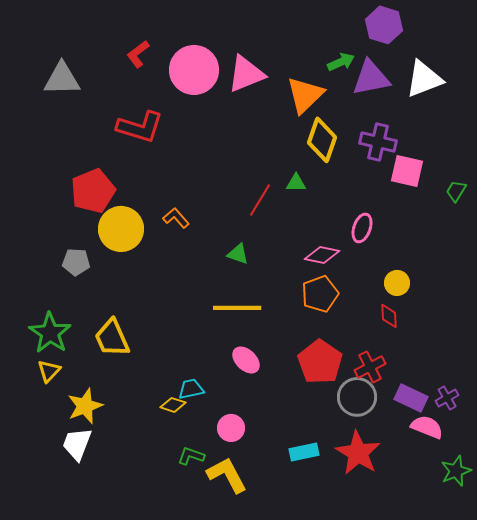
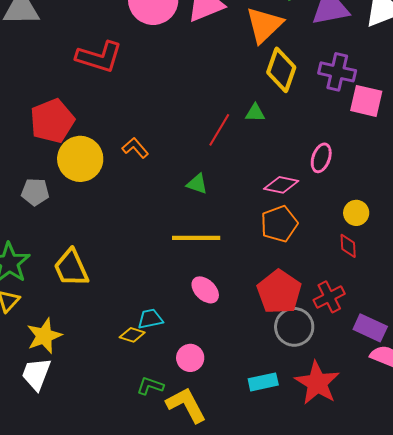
gray circle: (357, 397) -> (294, 327), moved

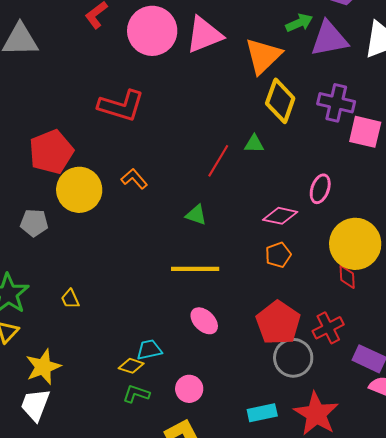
red L-shape: (99, 57) -> (121, 106), moved
yellow circle: (356, 213) -> (355, 244), size x2.0
orange pentagon: (279, 224) -> (278, 255), size x0.7
yellow trapezoid: (71, 268) -> (70, 299), size x0.5
green L-shape: (150, 386) -> (136, 394), moved

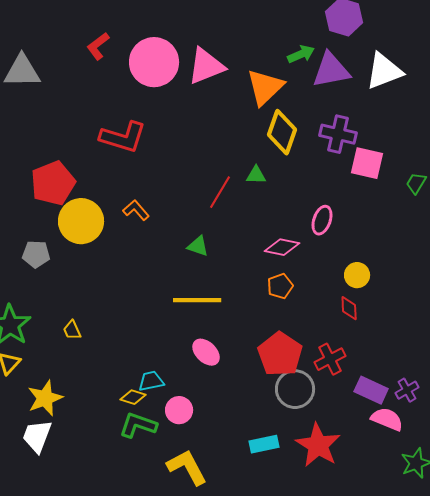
yellow circle: (355, 244) -> (357, 275), size x0.5
pink circle: (189, 389) -> (179, 410), moved
green L-shape: (136, 394) -> (138, 425), size x1.4

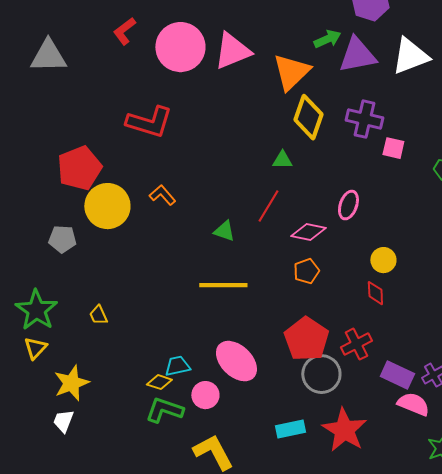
pink square: (367, 163) -> (393, 148), size x0.7
red line: (220, 192) -> (268, 206), moved
pink ellipse: (206, 352) -> (236, 361), moved, size x1.5
white trapezoid: (37, 436) -> (63, 421), size x0.7

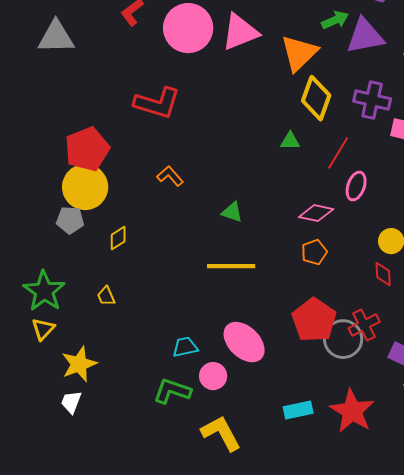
yellow circle: (107, 206) -> (85, 187), moved
red line: (268, 206) -> (338, 153), moved
gray circle: (321, 374) -> (343, 339), moved
yellow diamond: (159, 382) -> (118, 238), moved, turned -50

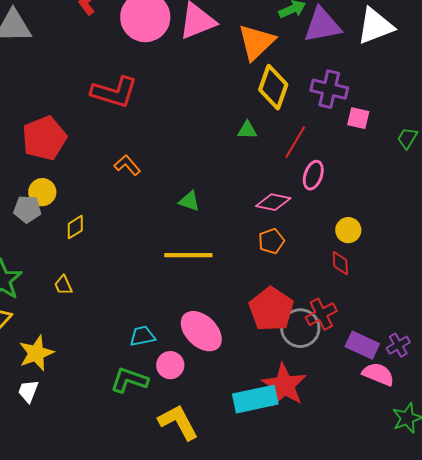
yellow circle: (85, 187) -> (42, 192), moved, size x0.6
cyan rectangle: (298, 410) -> (255, 399), size x1.5
red star: (352, 411) -> (284, 385), moved

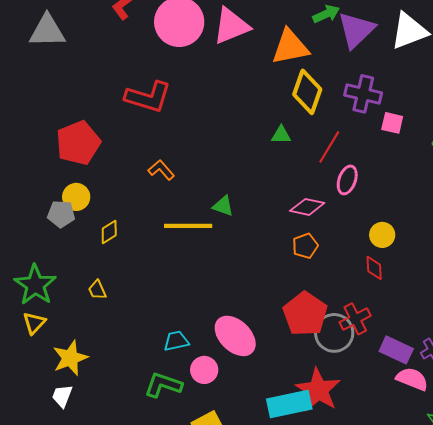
purple triangle: (322, 25) -> (356, 30), turned -33
orange triangle: (256, 42) -> (290, 47), turned 33
yellow line: (188, 255) -> (188, 226), moved

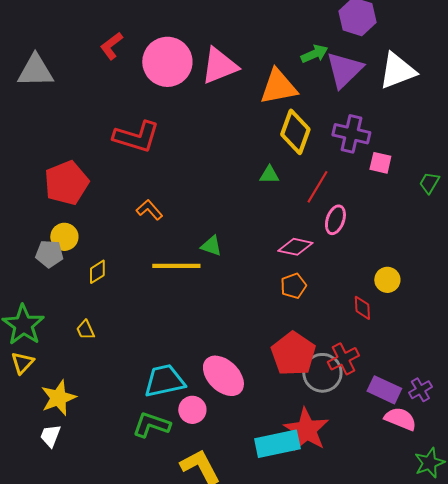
yellow circle: (382, 235) -> (387, 280), moved
cyan trapezoid: (176, 341) -> (164, 381), size x1.6

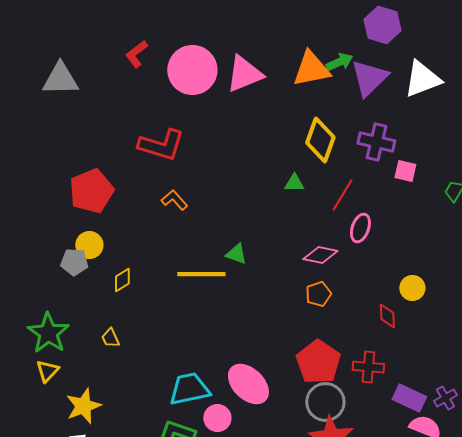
orange triangle: (278, 87) -> (311, 69), moved
orange L-shape: (149, 210) -> (174, 200), moved
red cross: (343, 359) -> (368, 367), turned 32
gray circle: (322, 373) -> (325, 402), moved

